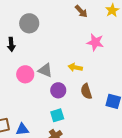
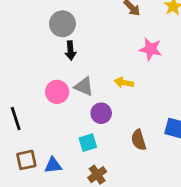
black arrow: (11, 44) -> (70, 50), moved
brown semicircle: (86, 91) -> (139, 140), moved
cyan square: (57, 115) -> (88, 143), moved

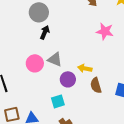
black arrow: (70, 50) -> (45, 32), turned -152
yellow arrow: (124, 83) -> (85, 68), moved
brown semicircle: (139, 140) -> (96, 85), moved

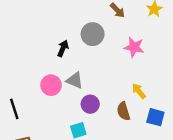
gray circle: (39, 12) -> (93, 34), moved
yellow arrow: (85, 68) -> (139, 91), moved, turned 40

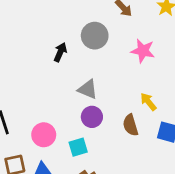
gray triangle: (75, 80) -> (88, 89), moved
pink circle: (51, 85) -> (44, 135), moved

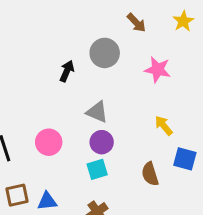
brown semicircle: (130, 125) -> (150, 174), moved
pink circle: (44, 135) -> (49, 142), moved
cyan square: (78, 147) -> (97, 169), moved

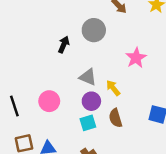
pink star: (158, 70) -> (136, 58), moved, turned 30
yellow arrow: (164, 126) -> (113, 88), moved
brown semicircle: (150, 174) -> (116, 118), moved

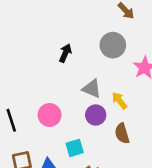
gray circle: (94, 30) -> (113, 45), moved
cyan square: (88, 123) -> (75, 148), moved

